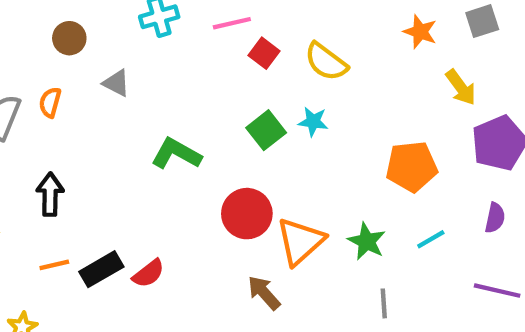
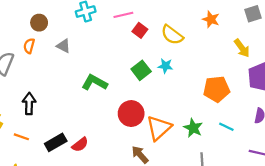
orange star: (420, 32) -> (211, 19), moved
orange semicircle: (50, 102) -> (29, 46), moved
cyan line: (431, 239) -> (226, 127), turned 56
orange line: (54, 265) -> (21, 137), moved, turned 32

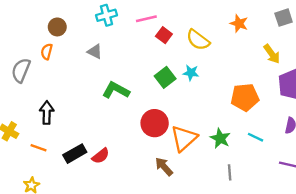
gray triangle: (63, 46) -> (95, 52), moved

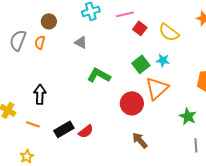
gray semicircle: (21, 70) -> (18, 40), moved
orange triangle: (184, 138) -> (157, 88), moved

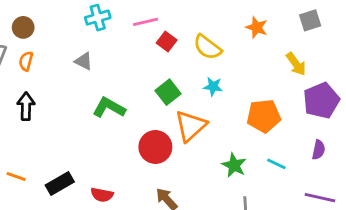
brown circle: (49, 21) -> (23, 27), moved
cyan star: (163, 60) -> (213, 87), moved
black arrow: (40, 94) -> (26, 106), moved
red semicircle: (86, 131) -> (102, 195), moved, turned 49

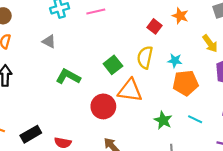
red square: (167, 41) -> (155, 26), moved
yellow semicircle: (207, 47) -> (145, 57), moved, turned 65
cyan star: (213, 87) -> (175, 61), moved
orange triangle: (191, 126) -> (130, 90), turned 50

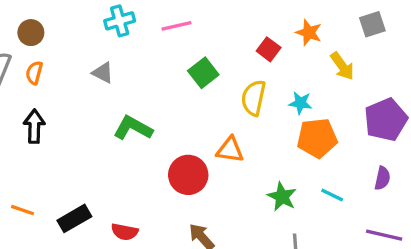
yellow arrow: (210, 44) -> (342, 66), moved
green square: (113, 65) -> (203, 73), moved
orange triangle: (130, 90) -> (230, 150), size x0.7

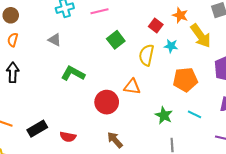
yellow arrow: (342, 66) -> (201, 36), size x1.4
cyan star: (300, 103) -> (171, 46), moved

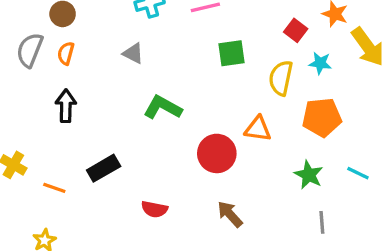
green square: (116, 40) -> (232, 53), turned 30
orange pentagon: (185, 80) -> (322, 117), moved
black rectangle: (37, 129) -> (104, 168), moved

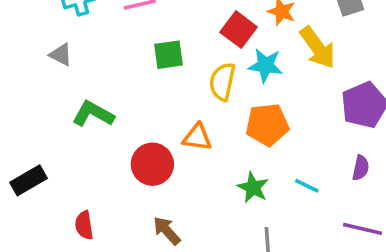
red square: (296, 30) -> (239, 30), size x1.4
cyan star: (320, 63) -> (265, 65), size x1.4
red semicircle: (154, 209) -> (84, 225), turned 70

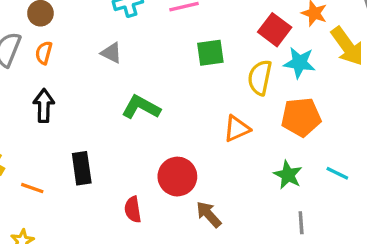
orange triangle: (197, 137) -> (237, 129), turned -32
red circle: (152, 164) -> (177, 177), moved
black rectangle: (28, 180) -> (82, 168), turned -68

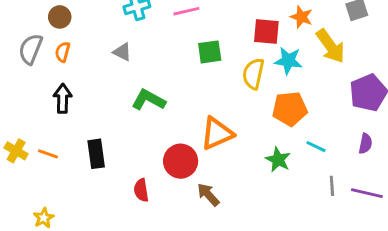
red square: (275, 30) -> (266, 32), turned -32
orange triangle: (237, 129) -> (217, 133), moved, size x1.4
cyan line: (337, 173) -> (316, 147), moved
orange line: (32, 188) -> (48, 154), moved
gray line: (301, 223) -> (332, 186), moved

